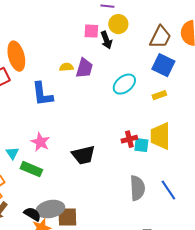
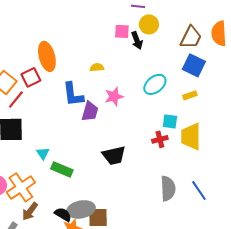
purple trapezoid: (84, 68) -> (90, 111), moved
pink star: (40, 142) -> (114, 96), moved, turned 30
cyan square: (141, 145) -> (170, 121), moved

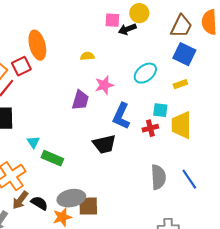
black arrow: (137, 40) -> (127, 29), turned 90
blue L-shape: (73, 94) -> (121, 116), moved, turned 32
black semicircle: (63, 214) -> (39, 203), moved

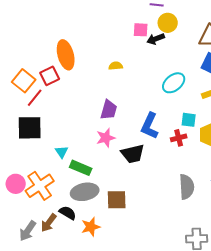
pink star: (104, 85) -> (106, 138), moved
gray ellipse: (71, 198) -> (85, 192), moved
brown arrow: (20, 200) -> (49, 223), moved
brown square: (88, 206) -> (117, 200), moved

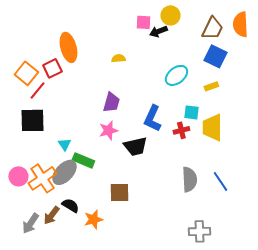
gray ellipse: (85, 192) -> (64, 172), moved, turned -36

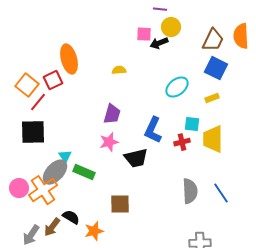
gray ellipse: (64, 172) -> (55, 172), moved

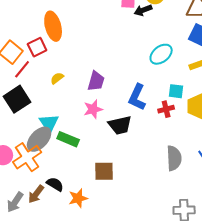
yellow semicircle: (119, 70) -> (57, 78), moved, turned -32
black square: (33, 132) -> (17, 99), turned -32
cyan triangle: (65, 156) -> (49, 123), size x1.5

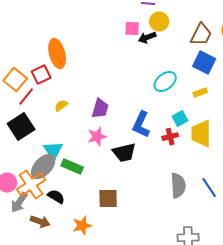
cyan square: (176, 91) -> (180, 119), turned -35
black semicircle: (55, 184) -> (56, 197), moved
brown arrow: (36, 194) -> (40, 222), turned -108
gray arrow: (15, 202) -> (19, 203), moved

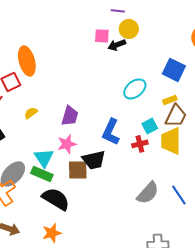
brown trapezoid: (201, 35) -> (176, 116), moved
cyan triangle: (53, 151) -> (44, 158), moved
gray semicircle: (178, 186) -> (148, 193), turned 45
black semicircle: (56, 197) -> (56, 199), moved, size x1.6
brown square: (108, 199) -> (78, 170), moved

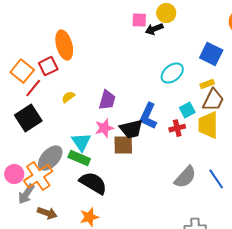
black trapezoid: (94, 160) -> (131, 129), moved
brown square: (78, 170) -> (123, 145), moved

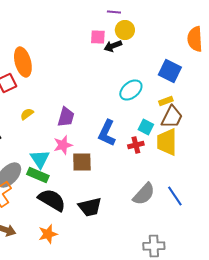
cyan square: (187, 110) -> (146, 127), turned -35
black trapezoid: (131, 129) -> (90, 207), moved

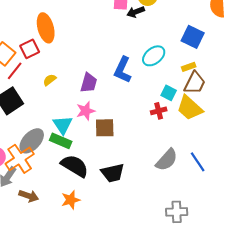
blue L-shape: (107, 133) -> (123, 70), moved
yellow trapezoid: (167, 142) -> (190, 108), turned -48

